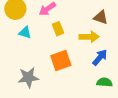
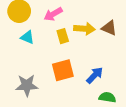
yellow arrow: (89, 37) -> (84, 29), moved
blue arrow: (100, 57) -> (95, 75), moved

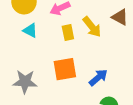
brown triangle: (109, 28) -> (120, 17), moved
yellow arrow: (84, 29) -> (92, 27), turned 42

